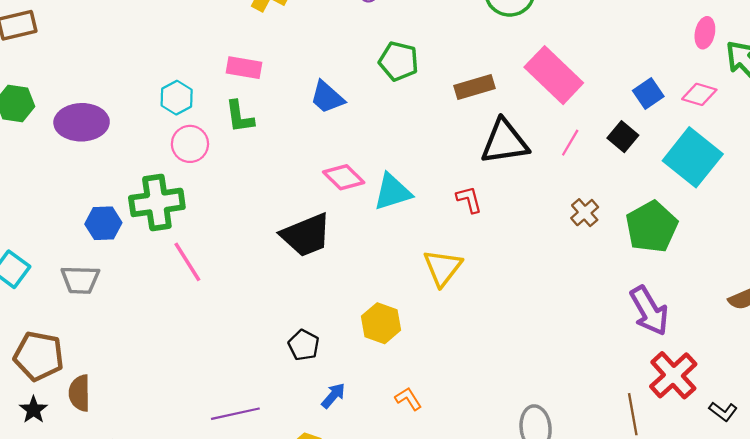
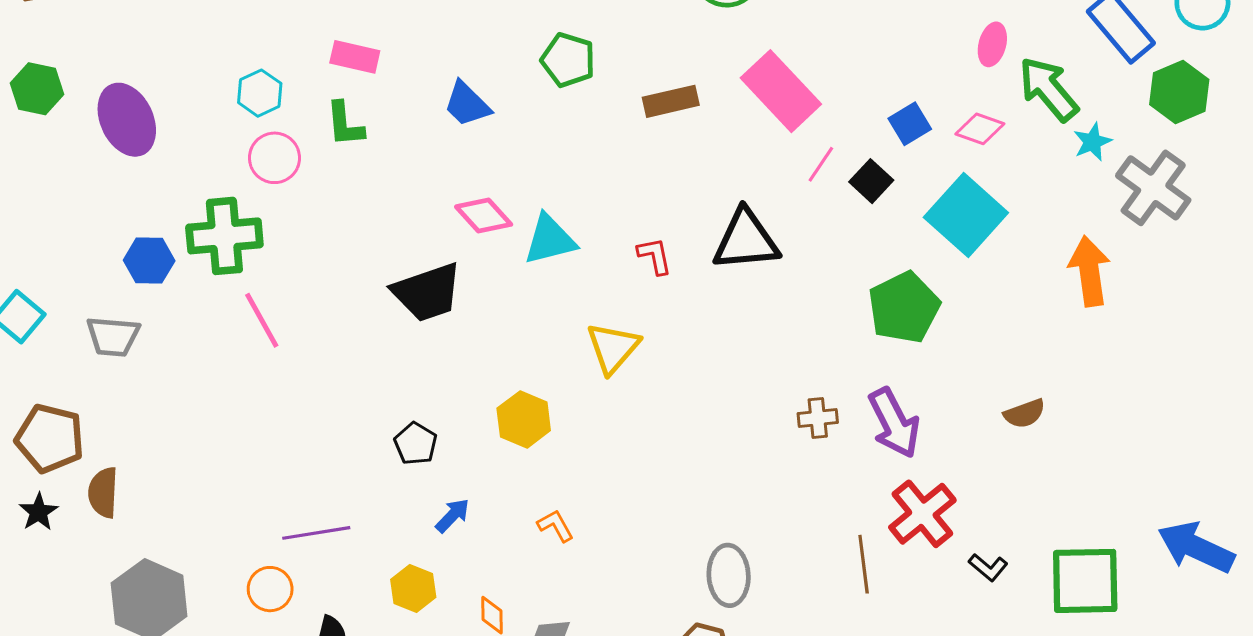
purple ellipse: (82, 122) -> (127, 120), turned 63
black triangle: (504, 142) -> (746, 240), moved
pink line: (570, 143) -> (821, 164), moved
brown cross: (585, 213) -> (818, 418), moved, turned 32

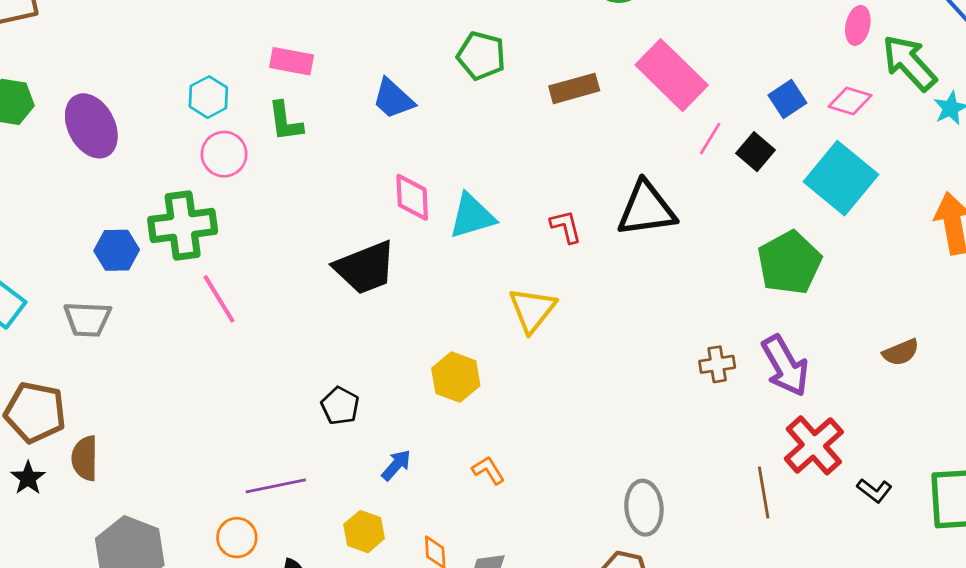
pink diamond: (484, 216) -> (412, 197), turned 42
black pentagon: (416, 444) -> (340, 406), moved

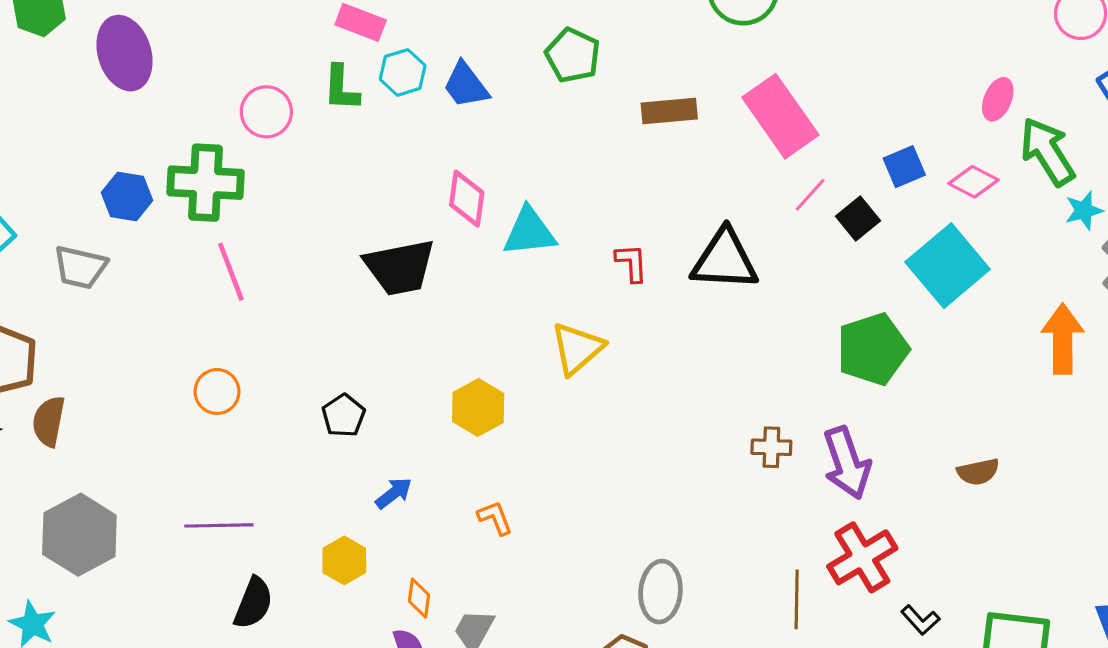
cyan hexagon: (208, 97) -> (403, 72), moved
purple line: (276, 486) -> (219, 525), moved
orange circle: (237, 538) -> (217, 392), moved

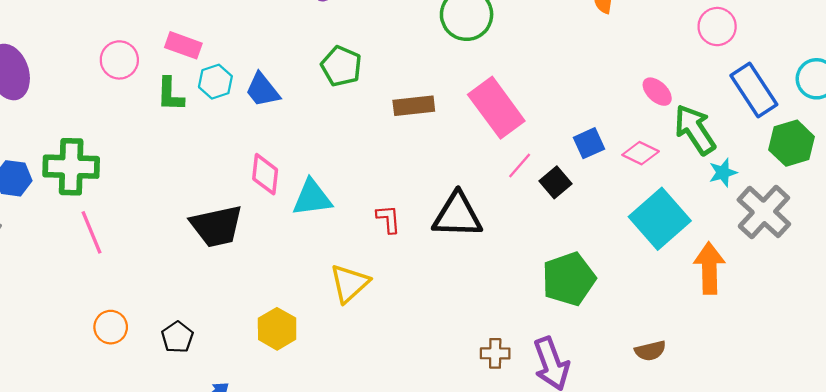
pink ellipse: (998, 99) -> (657, 92), turned -68
pink circle: (266, 112) -> (119, 60), moved
cyan square: (948, 266) -> (660, 219), moved
orange circle: (217, 392) -> (111, 327), moved
brown semicircle: (978, 472) -> (650, 351), moved

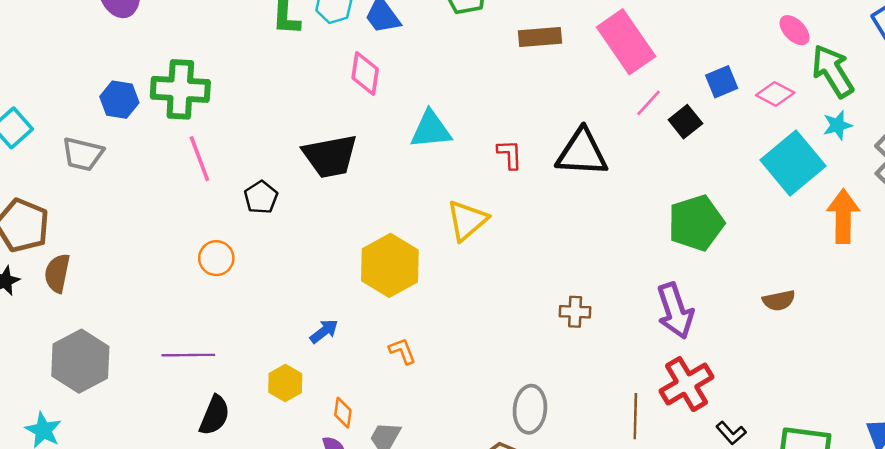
cyan star: (723, 173) -> (838, 125), moved
pink diamond: (265, 174) -> (365, 74), moved
yellow hexagon: (277, 329) -> (390, 265), size x1.4
black pentagon: (177, 337) -> (261, 197), moved
brown cross: (495, 353) -> (575, 312), moved

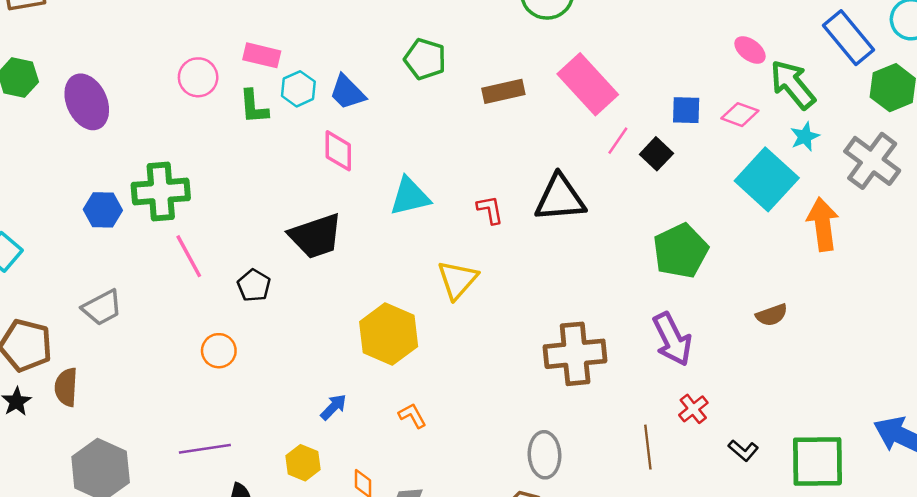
blue square: (722, 82) -> (686, 110), turned 32
gray trapezoid: (83, 154) -> (102, 307), moved, turned -33
brown cross: (575, 312) -> (575, 354), size x2.0
red cross: (687, 384) -> (693, 409), size x0.6

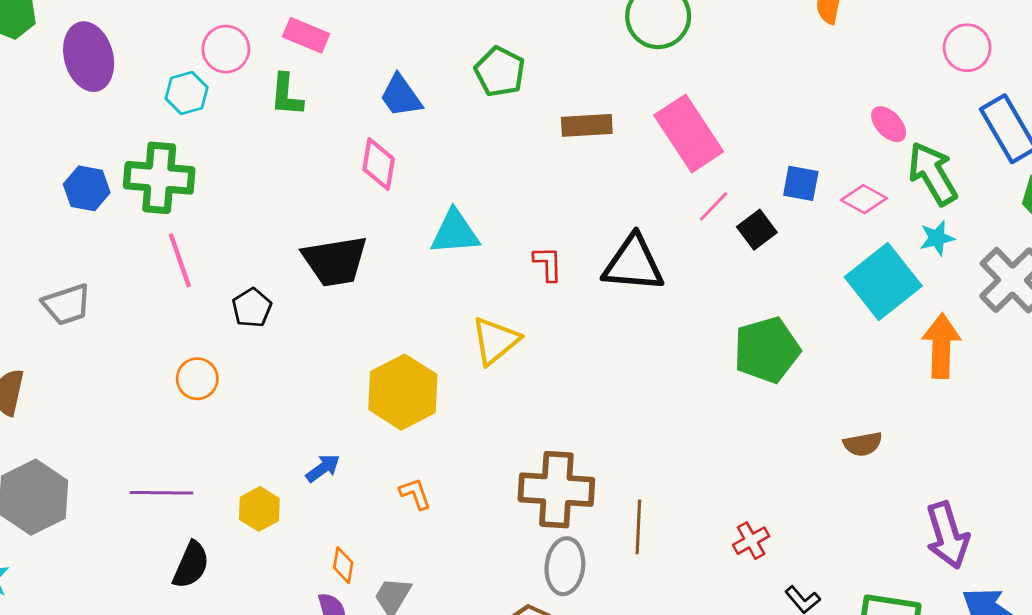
cyan hexagon: (298, 89) -> (187, 93), moved
purple arrow: (672, 339) -> (948, 535), moved
brown cross: (575, 354) -> (556, 490), moved
brown line: (648, 447) -> (638, 527), moved
yellow hexagon: (303, 463) -> (259, 509), moved

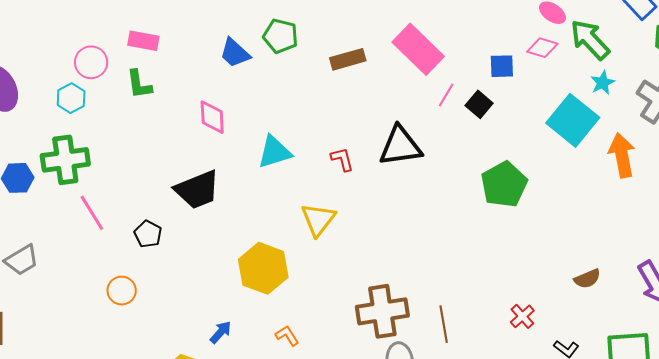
blue trapezoid: (401, 96) -> (235, 53), moved
pink diamond: (864, 199) -> (542, 48), moved
brown semicircle: (863, 444) -> (587, 279), moved

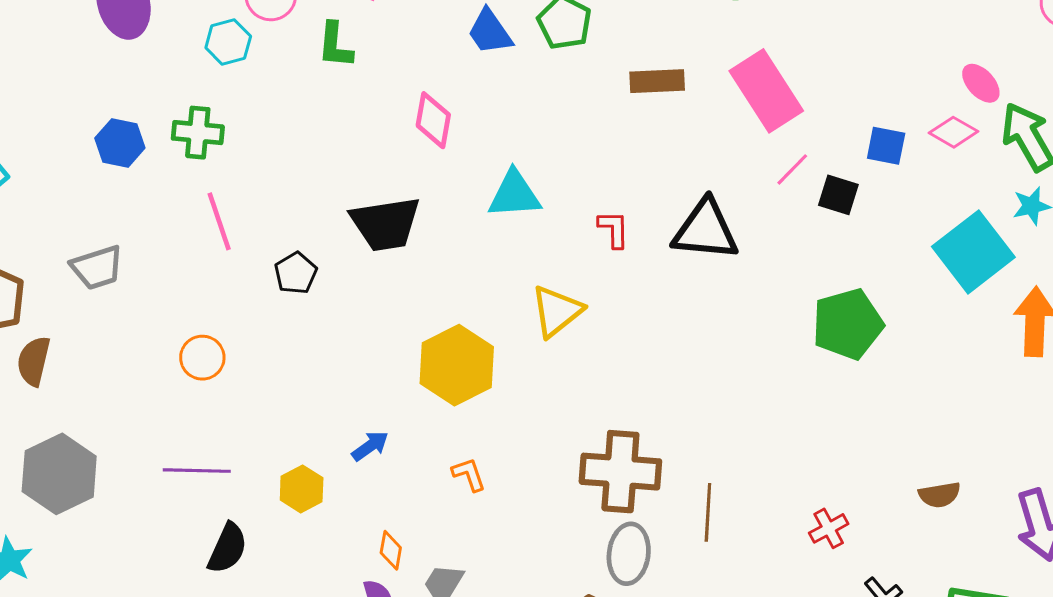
black square: (479, 104) -> (838, 195), turned -36
green cross: (65, 160) -> (198, 133), size x0.7
orange circle: (122, 291) -> (202, 358), moved

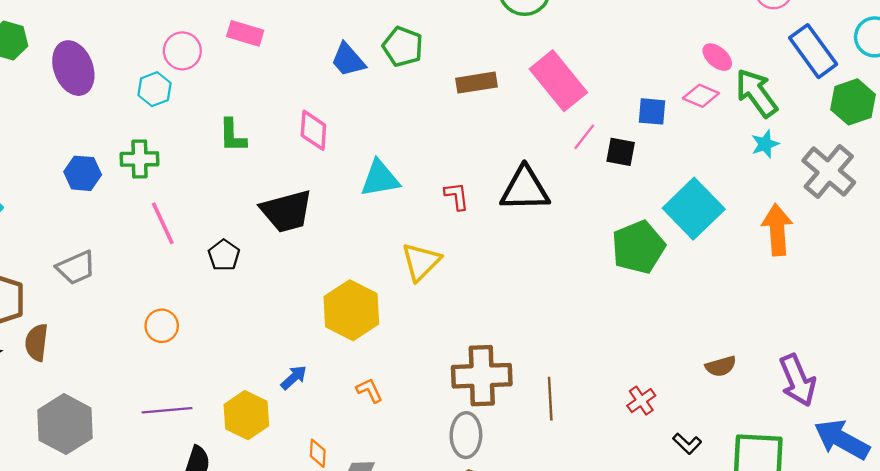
green L-shape: (335, 45) -> (233, 136), moved
cyan square: (973, 252) -> (694, 209), moved
yellow hexagon: (302, 489) -> (246, 415), size x1.4
gray ellipse: (629, 554) -> (466, 435), moved

